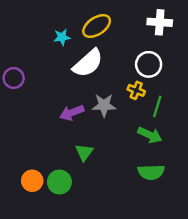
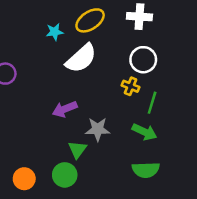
white cross: (160, 22) -> (139, 17), moved
gray star: (104, 105) -> (98, 129), moved
green circle: (59, 182) -> (65, 175), moved

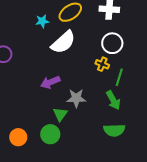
green arrow: (144, 132) -> (113, 100), turned 36

